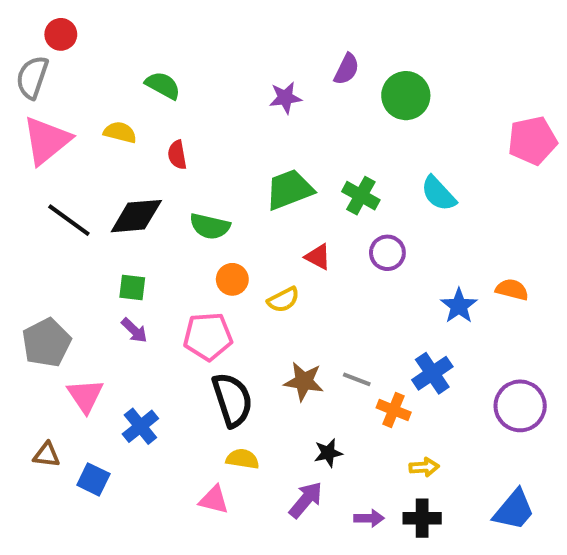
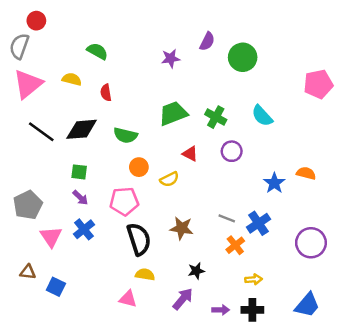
gray line: (357, 379) -> (227, 218), moved
orange cross: (394, 410) -> (235, 245), turned 30
blue cross: (140, 426) -> (84, 229), moved

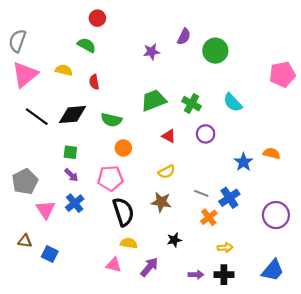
red circle: (36, 21) -> (97, 18), moved
yellow semicircle: (169, 179) -> (167, 172), moved
purple arrow: (183, 299) -> (149, 267), moved

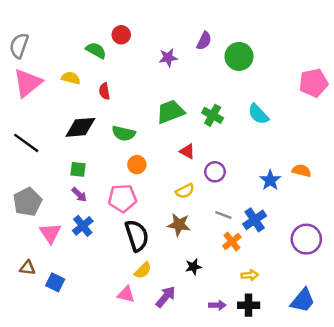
red circle: (97, 18) -> (121, 35), moved
black line: (37, 117) -> (26, 143), moved
purple circle: (206, 134) -> (215, 172), moved
yellow semicircle: (129, 243) -> (143, 270), turned 126

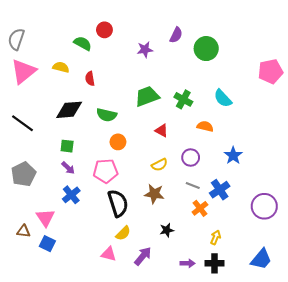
orange semicircle: (301, 171) -> (205, 126), moved
purple circle: (215, 172) -> (191, 158), moved
pink triangle: (50, 233) -> (45, 218), moved
yellow arrow: (250, 275) -> (216, 237), turned -64

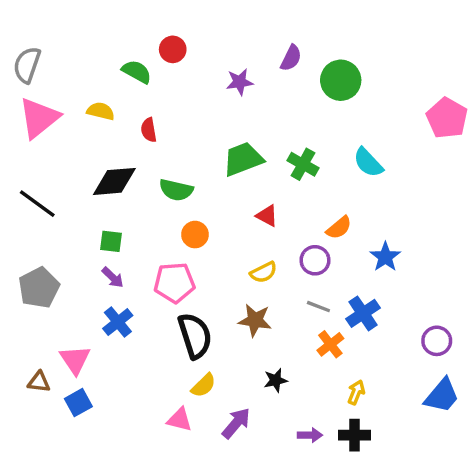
pink pentagon: (271, 71) -> (447, 118), turned -30
orange semicircle: (205, 126) -> (339, 228), moved, turned 126
purple circle: (264, 206) -> (437, 341), size x0.7
blue square: (47, 244) -> (78, 403), turned 35
blue trapezoid: (261, 259) -> (442, 396), moved

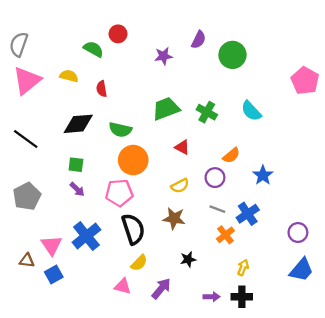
orange circle: (195, 235) -> (133, 160), size x1.6
blue cross: (118, 322) -> (86, 236), moved, size x1.4

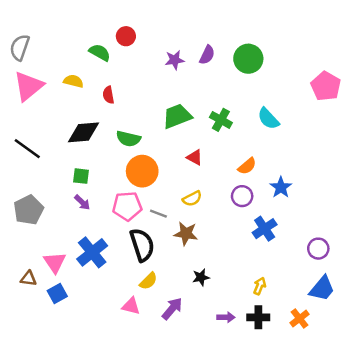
purple semicircle: (199, 40) -> (207, 55), moved
purple circle: (215, 178) -> (242, 196), moved
gray line: (217, 209) -> (158, 214), moved
orange cross: (225, 235) -> (300, 319), moved

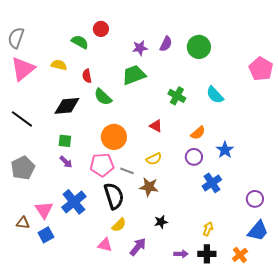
green trapezoid: (177, 116) -> (134, 75), moved
green semicircle: (128, 139) -> (103, 97), moved, turned 30

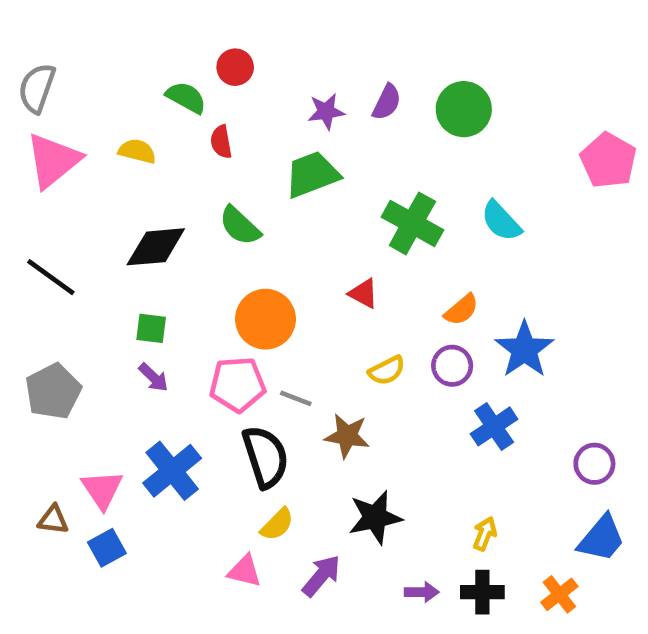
red semicircle: (87, 76) -> (221, 142), moved
green cross: (177, 96) -> (412, 223), size x1.4
blue star: (225, 150) -> (524, 349), size x1.4
yellow semicircle: (154, 159) -> (387, 370), moved
black star: (161, 222) -> (375, 517), size x1.6

